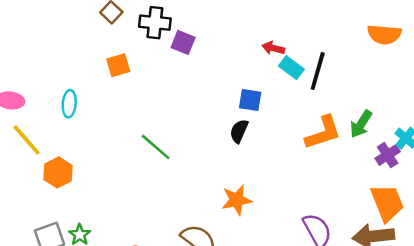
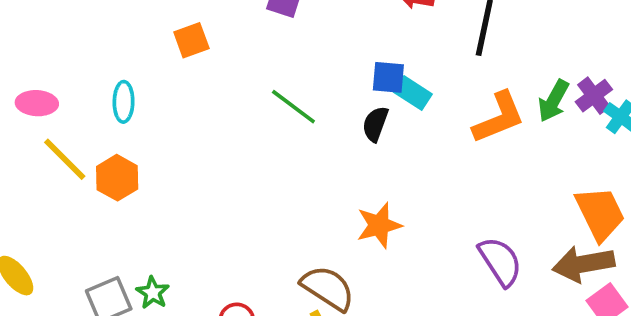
cyan rectangle: (291, 68) -> (413, 93), moved
green line: (156, 147) -> (293, 107), moved
purple cross: (388, 155) -> (594, 96), moved
orange hexagon: (58, 172) -> (117, 178), moved

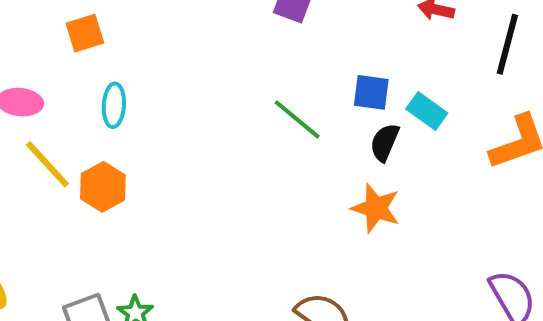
orange square: (191, 40) -> (85, 33), moved
blue square: (388, 77) -> (371, 92), moved
orange star: (379, 225) -> (376, 208), moved, turned 30

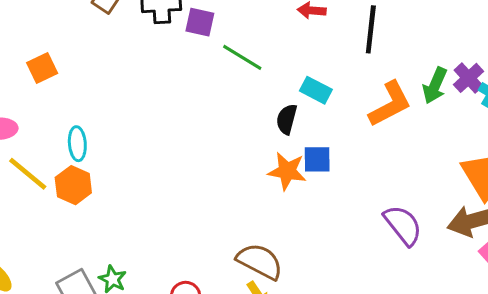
blue square: (371, 92) -> (317, 159), moved
cyan ellipse: (114, 105) -> (77, 144), moved
green line: (297, 119) -> (242, 57), moved

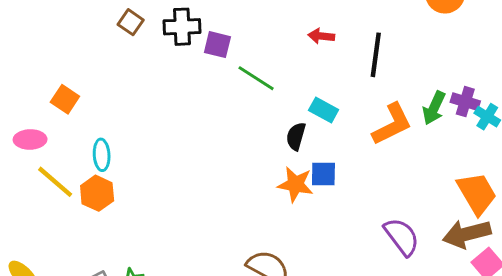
orange square: (42, 68) -> (65, 99), moved, turned -32
purple cross: (469, 78) -> (465, 102), turned -32

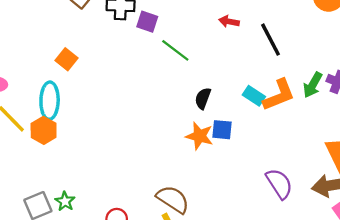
black line: (376, 55) -> (270, 40), turned -40
orange square: (65, 99) -> (66, 59), moved
cyan rectangle: (324, 110) -> (254, 96), moved
cyan ellipse: (102, 155) -> (50, 101), size x1.5

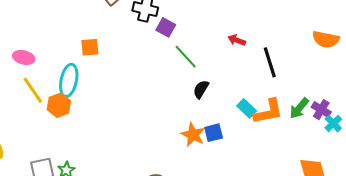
orange square: (66, 59) -> (90, 47), turned 36
black semicircle: (203, 98) -> (201, 89), moved
blue square: (222, 130) -> (214, 133), turned -30

